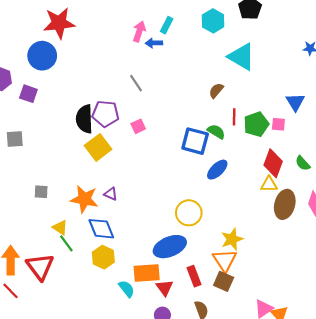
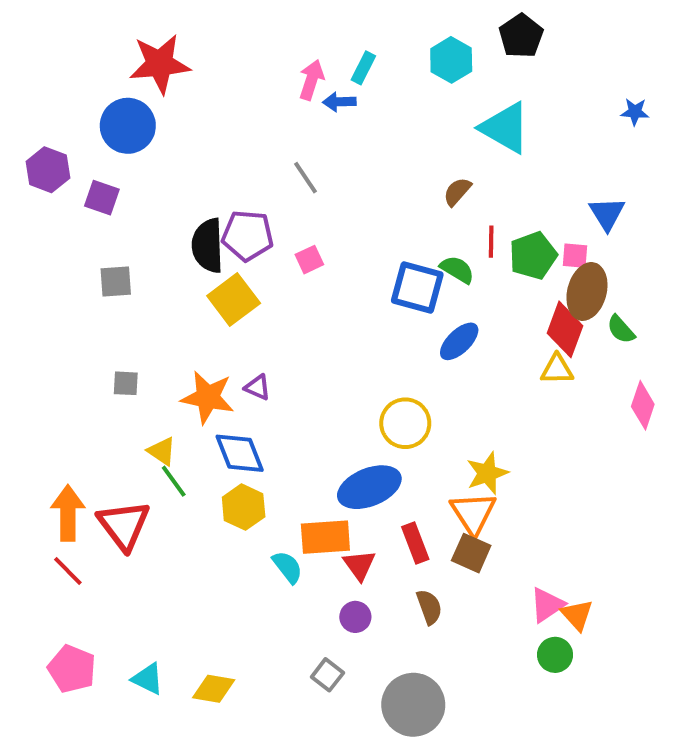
gray square: (15, 139) -> (116, 281), moved
brown ellipse: (285, 204) -> (587, 291), moved

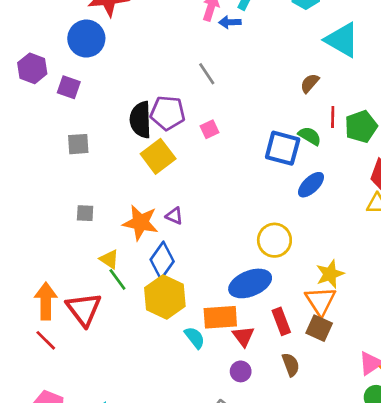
blue diamond: (240, 453) -> (162, 260), turned 57
yellow hexagon: (244, 507) -> (165, 297), size x1.4

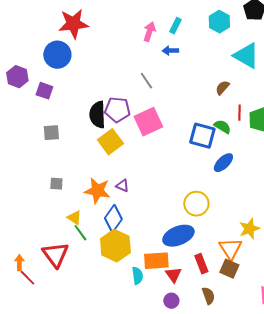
blue arrow: (230, 22) -> (170, 51), moved
pink square: (210, 129) -> (148, 122), size x2.0
yellow star: (330, 274) -> (249, 229), moved
orange arrow: (46, 301) -> (19, 263), moved, size x0.6
cyan semicircle: (195, 338) -> (137, 276), turned 30

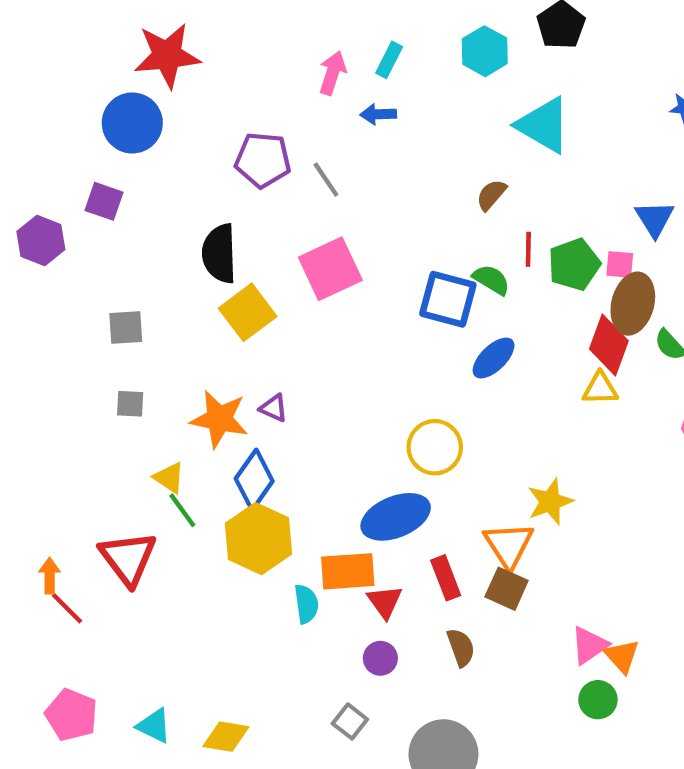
purple hexagon: (17, 77) -> (41, 240), moved
purple pentagon: (117, 110) -> (263, 160), moved
gray square: (51, 133) -> (126, 328), moved

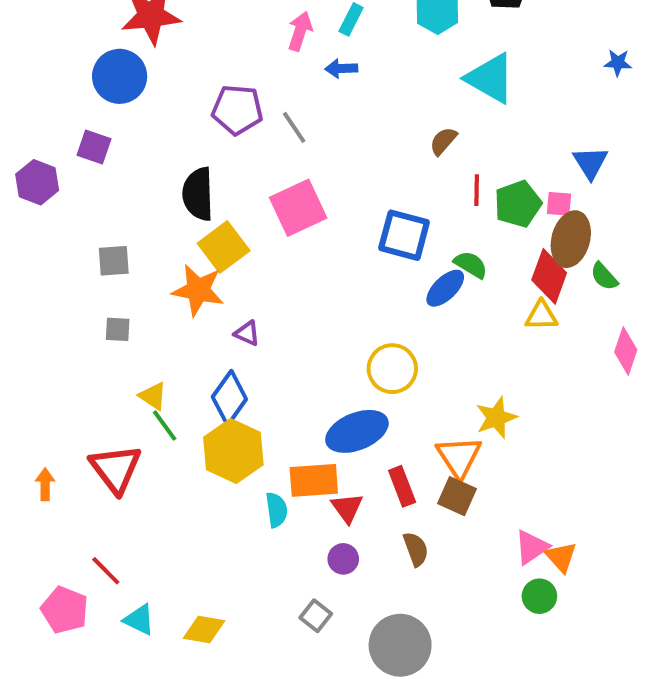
green semicircle: (491, 280) -> (471, 265), moved
orange star: (219, 419) -> (198, 290), moved
red line: (67, 608) -> (106, 571), moved

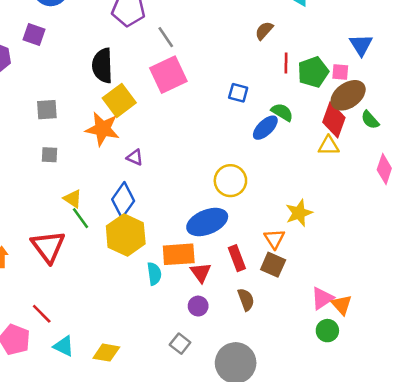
gray line: (294, 127) -> (166, 37), moved
blue square: (404, 235) -> (238, 93), size x0.6
brown ellipse: (571, 239) -> (348, 95), turned 40
orange triangle: (459, 457) -> (274, 239), size x0.7

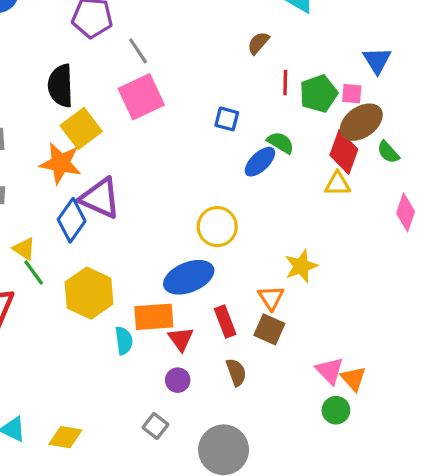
purple triangle: (135, 157) -> (100, 198), size x2.0
blue diamond: (123, 200) -> (72, 220), moved
pink triangle: (322, 298) -> (330, 371), turned -40

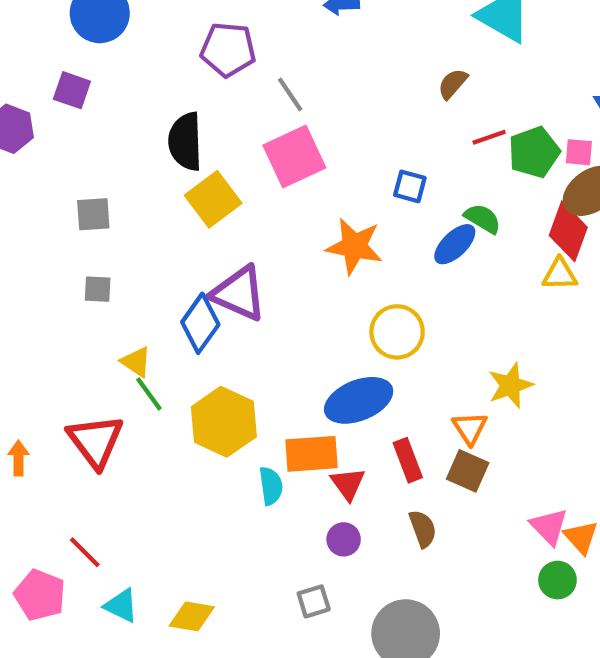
red line: (285, 83) -> (489, 137), turned 70
orange star: (61, 163) -> (354, 246), moved
gray square: (155, 426) -> (314, 601), turned 35

